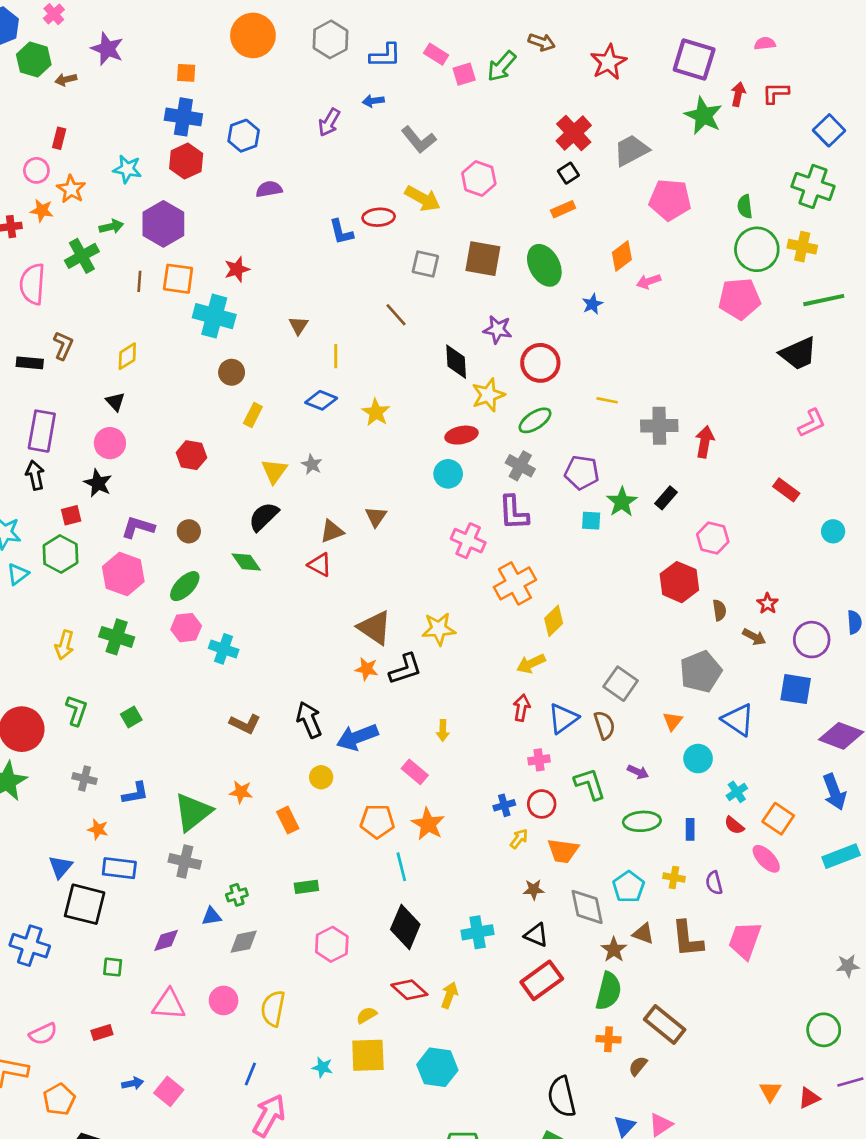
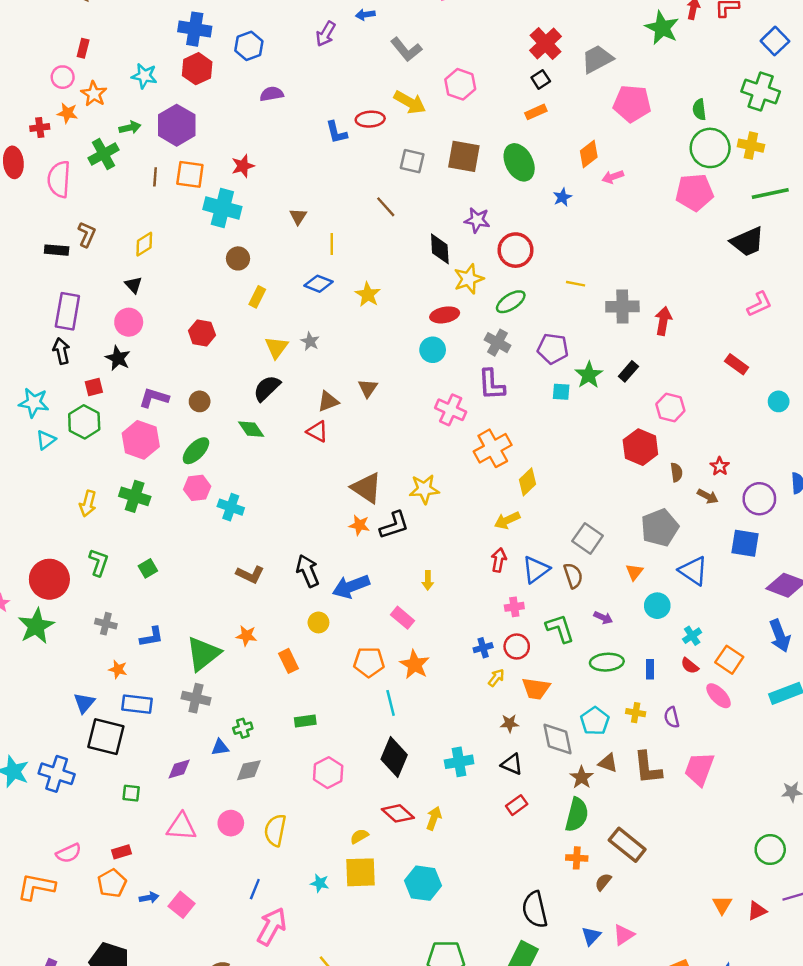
red rectangle: (542, 980) -> (517, 805), size x0.6
orange pentagon: (59, 1099) -> (112, 883), moved

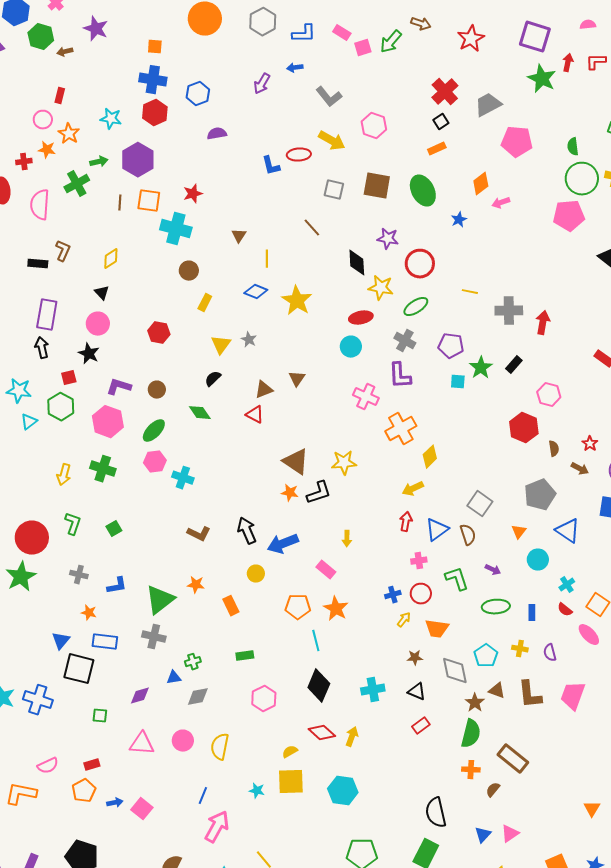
yellow star: (469, 279) -> (381, 288), turned 30
yellow star: (368, 295) -> (297, 301), size x1.4
black semicircle: (267, 388) -> (213, 379), size x0.7

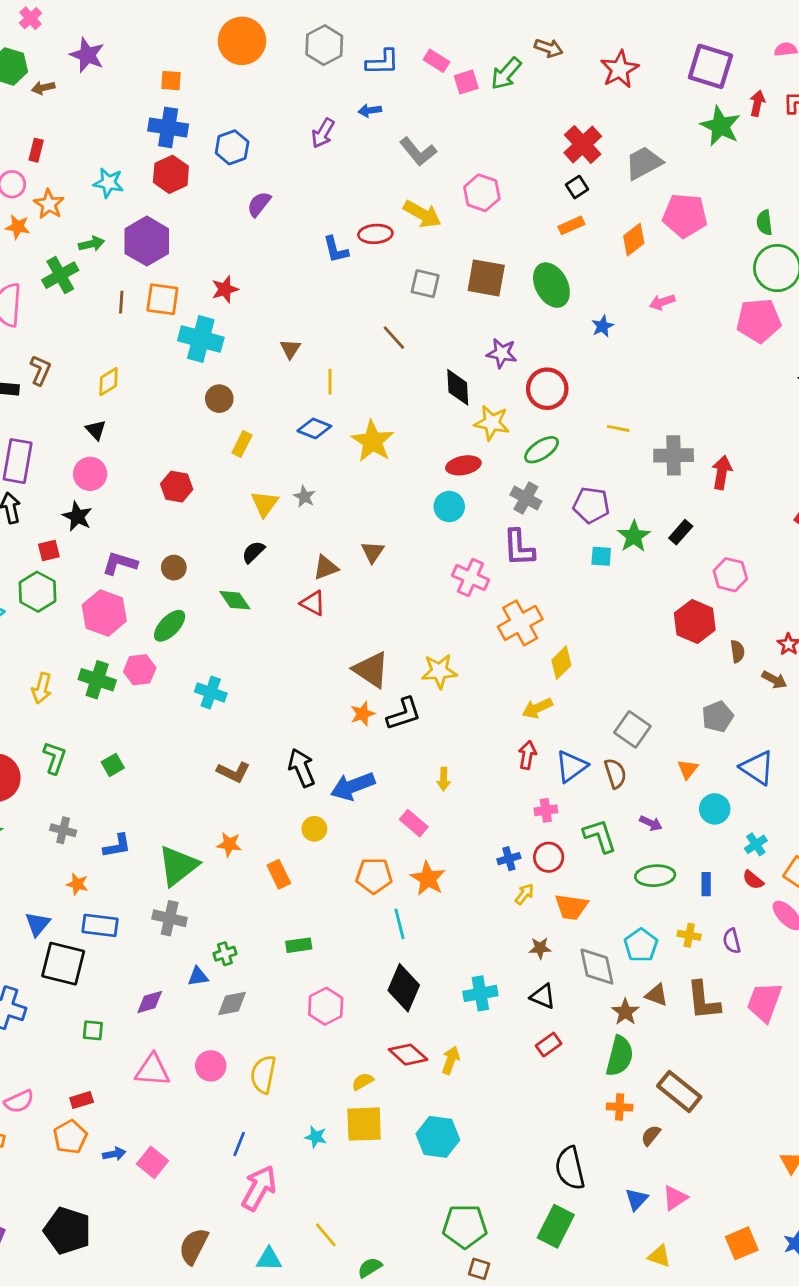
purple semicircle: (217, 134) -> (259, 204), turned -42
orange diamond: (481, 184) -> (634, 240), moved
pink hexagon: (155, 462) -> (140, 670), moved
orange star: (290, 493) -> (363, 714), turned -30
gray pentagon: (540, 495) -> (718, 717), size x0.7

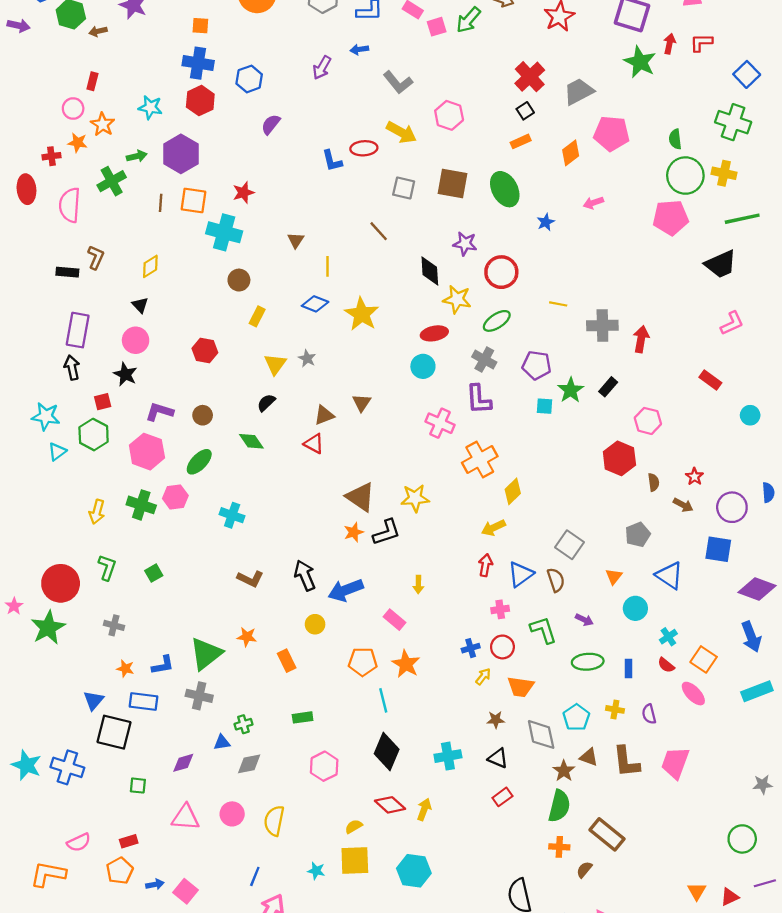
blue L-shape: (117, 846) -> (163, 665), moved

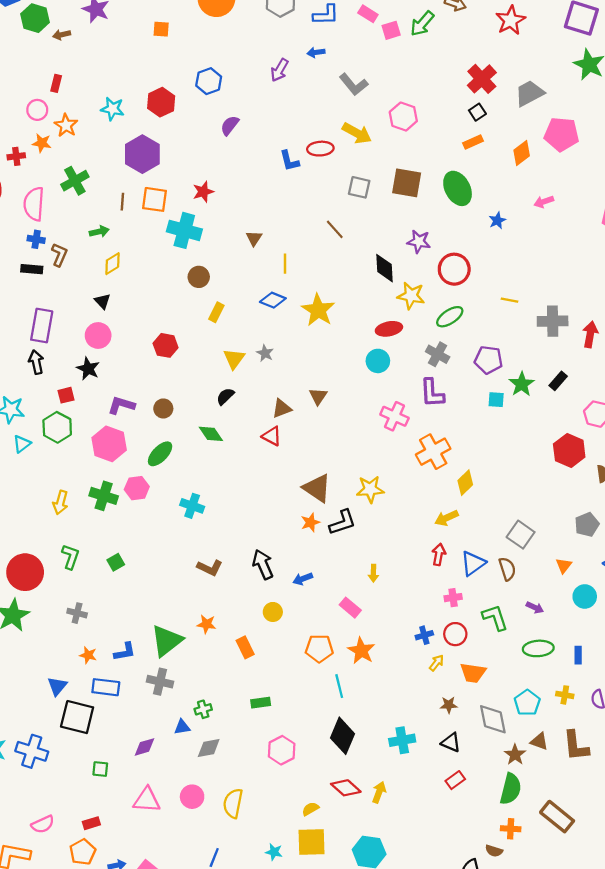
blue cross: (198, 63) -> (36, 239), moved, size x0.6
green arrow: (137, 156) -> (99, 232), moved
blue arrow: (346, 590) -> (303, 579), size x0.6
brown semicircle: (584, 870) -> (494, 851), moved, turned -112

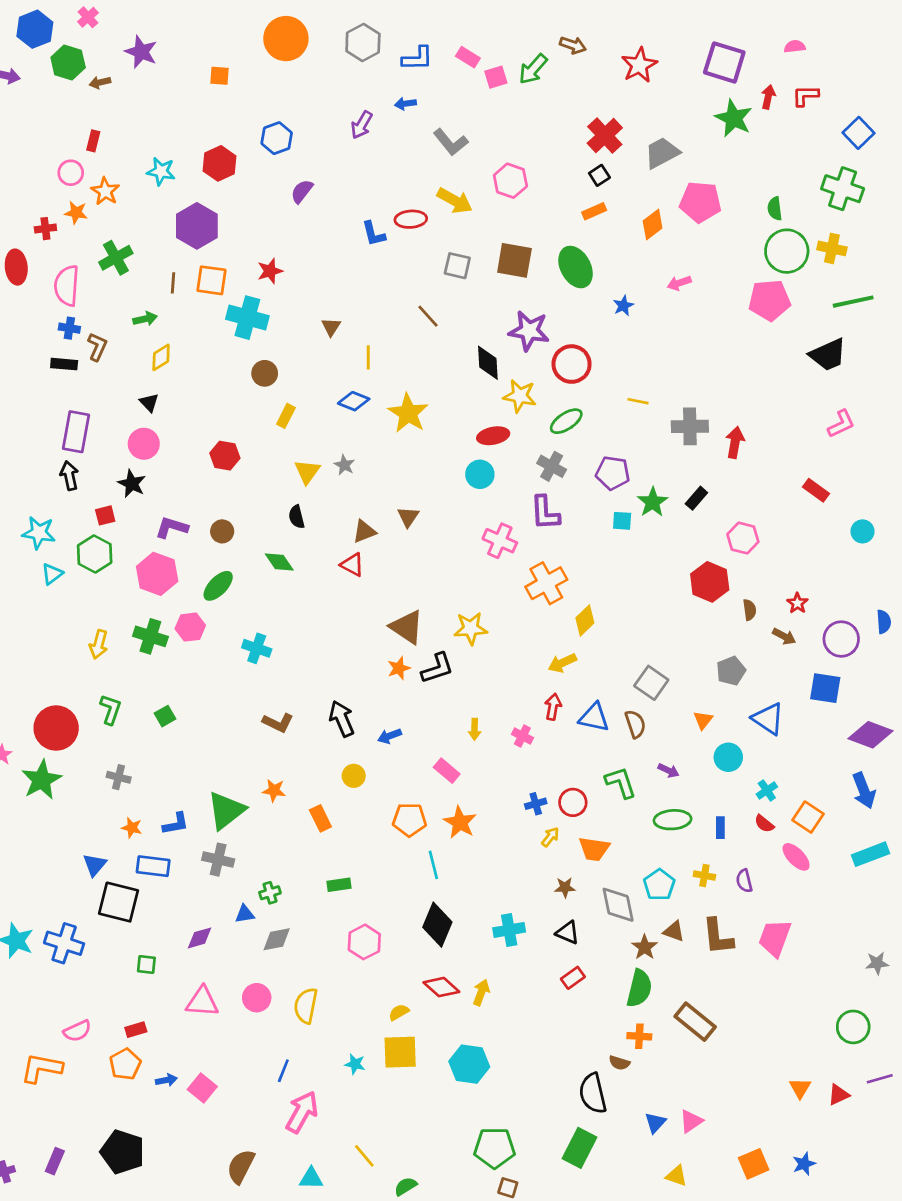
purple star: (419, 241) -> (529, 331), size x1.4
black semicircle: (225, 396) -> (297, 517), turned -60
blue triangle: (473, 563) -> (594, 717), turned 48
pink cross: (453, 598) -> (522, 736), moved, turned 35

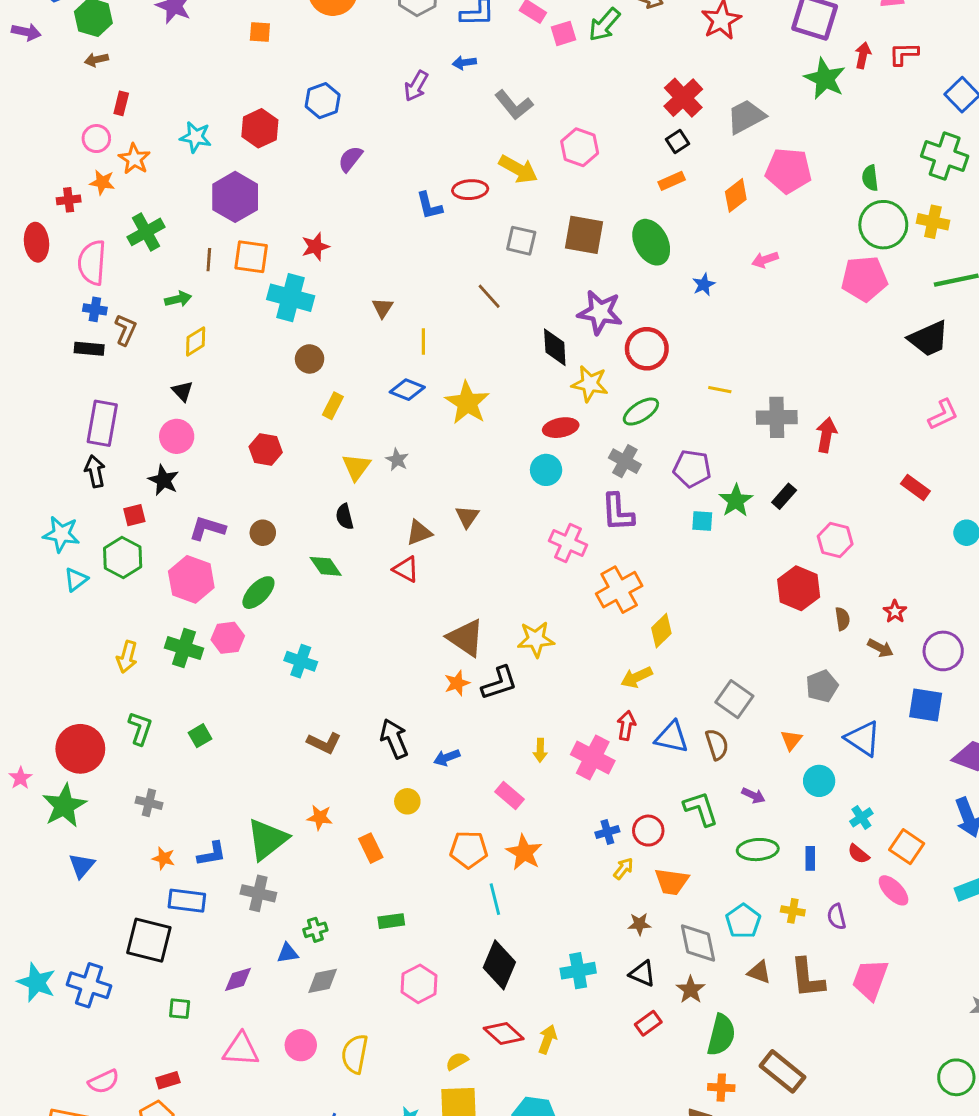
brown arrow: (100, 82) -> (96, 60), moved
pink cross: (522, 736) -> (593, 758), size x1.8
blue triangle: (95, 865) -> (82, 866), moved
brown star: (645, 947) -> (691, 990), moved

